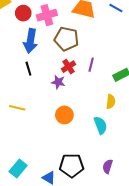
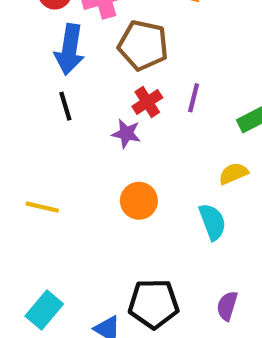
yellow semicircle: (111, 102) -> (233, 173), turned -120
yellow line: (17, 108) -> (42, 207), moved

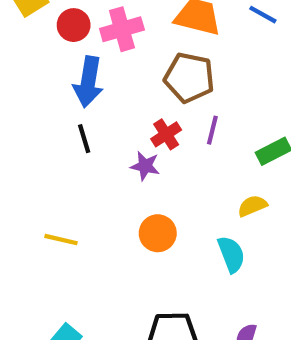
brown pentagon: (143, 45) -> (189, 78), moved

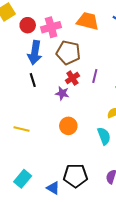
brown pentagon: (189, 78) -> (68, 53), moved

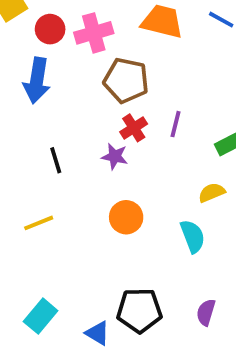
blue arrow: (35, 53) -> (37, 80), moved
black line: (33, 80) -> (56, 160), moved
yellow line: (22, 129) -> (39, 223), turned -35

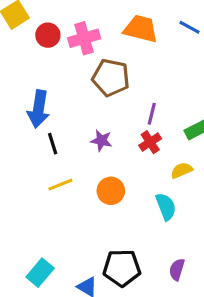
blue arrow: (37, 80) -> (38, 109), moved
red cross: (134, 128) -> (150, 142), moved
yellow line: (39, 223) -> (60, 185), moved

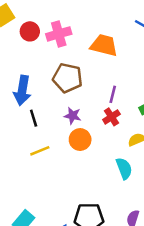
orange trapezoid: (141, 29) -> (104, 45), moved
brown pentagon: (111, 78) -> (68, 78), moved
orange circle: (111, 191) -> (80, 140), moved

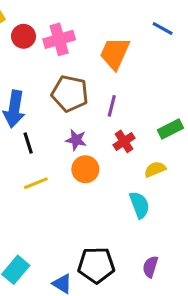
orange trapezoid: (104, 45) -> (115, 53), turned -80
purple line: (113, 94) -> (112, 106), moved

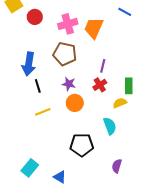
pink cross: (59, 39) -> (68, 24), moved
purple line: (112, 106) -> (103, 66), moved
green rectangle: (170, 129) -> (129, 86), moved, turned -63
black pentagon: (96, 265) -> (82, 145), moved

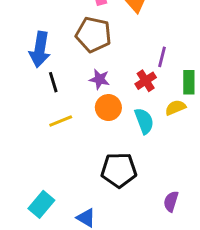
purple line: (103, 66) -> (162, 57), moved
cyan semicircle: (110, 126) -> (144, 121), moved

